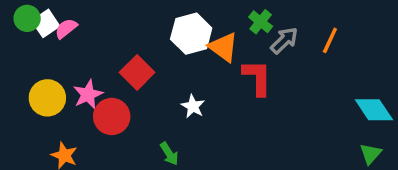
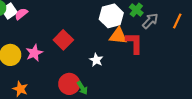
white hexagon: (191, 34) -> (111, 16), moved
orange triangle: (223, 47) -> (118, 36), moved, turned -30
red circle: (112, 116) -> (69, 84), moved

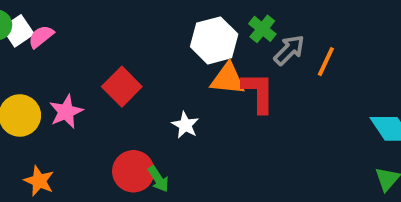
orange line: (177, 21) -> (326, 62), moved

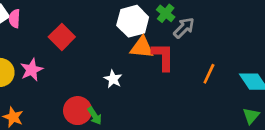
pink semicircle: (41, 37) -> (14, 19), turned -48
orange line: (326, 62) -> (209, 74), moved
red square: (122, 87) -> (62, 37), moved

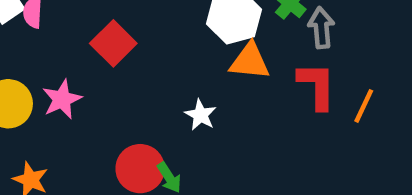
gray arrow: (184, 28) -> (321, 28), turned -50
red L-shape: (163, 57) -> (317, 86), moved

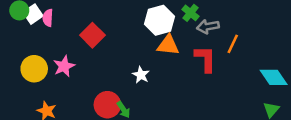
gray arrow: (321, 28) -> (208, 27), turned -95
orange line: (364, 106) -> (233, 44), moved

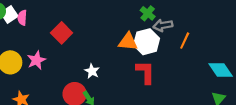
white hexagon: (159, 20) -> (147, 42), moved
red L-shape: (205, 59) -> (145, 72), moved
white star: (141, 75) -> (92, 71), moved

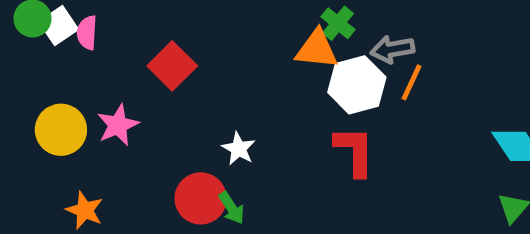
green cross: (148, 13) -> (338, 23), moved
orange line: (185, 41) -> (411, 82), moved
orange triangle: (128, 42) -> (317, 49), moved

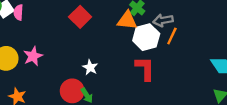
red square: (172, 66) -> (80, 17), moved

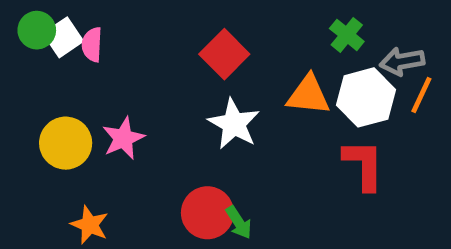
orange triangle: (127, 20) -> (308, 95), moved
white star: (90, 67) -> (234, 124), moved, size x1.5

